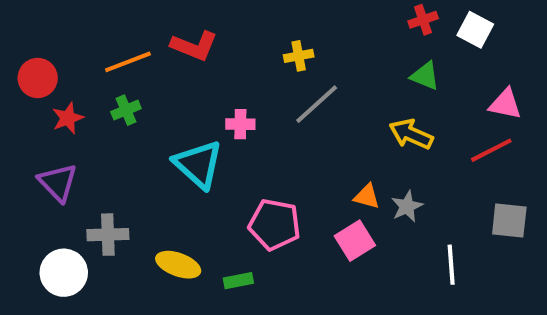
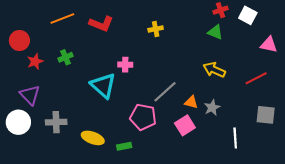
orange line: (128, 62) -> (62, 19), moved
green triangle: (425, 76) -> (215, 32), moved
gray line: (317, 104) -> (165, 92), moved
pink triangle: (505, 104) -> (269, 45), moved
white circle: (64, 273) -> (18, 122), moved

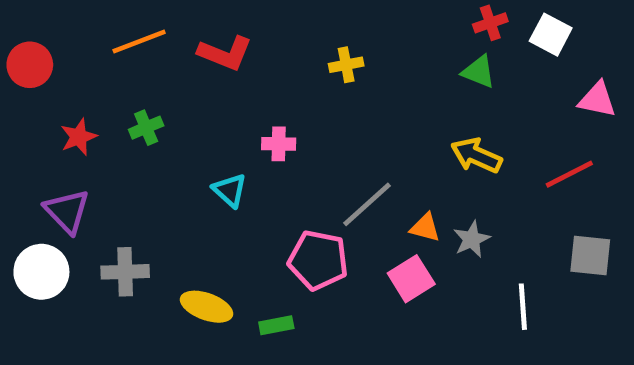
red circle: (19, 40) -> (30, 65), moved
cyan triangle: (103, 86) -> (230, 190), size x0.6

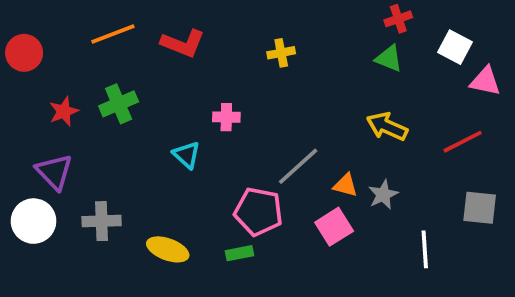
white square: (551, 35) -> (455, 47), moved
green cross: (146, 128) -> (119, 104), size x1.4
green rectangle: (276, 325) -> (240, 253), moved

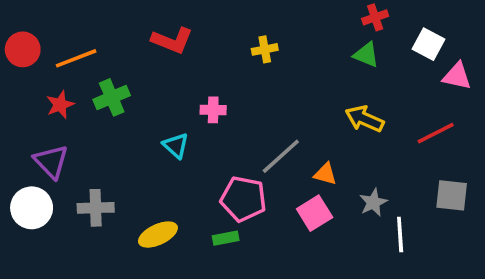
orange line: (113, 34) -> (76, 58), moved
gray star: (383, 195) -> (373, 202), moved
yellow ellipse: (168, 249) -> (158, 235), turned -45

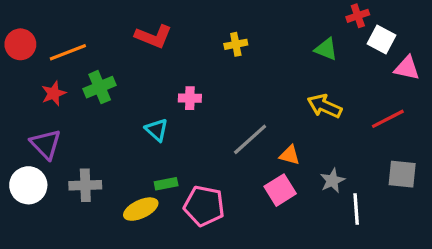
red cross: (375, 17) -> (358, 16), moved
pink pentagon: (243, 199) -> (204, 206), moved
green rectangle: (226, 238) -> (166, 184), moved

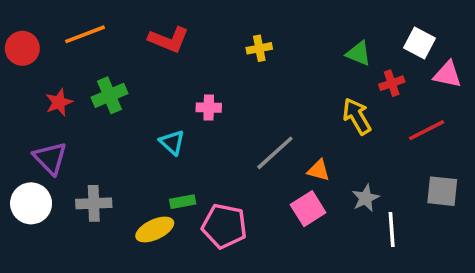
red cross: (358, 16) -> (392, 83), moved
orange line: (68, 52) -> (85, 34), moved
yellow arrow: (325, 106) -> (357, 116), turned 36

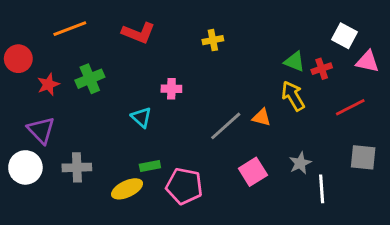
red circle: (22, 48) -> (18, 59), moved
green triangle: (359, 54) -> (294, 62), moved
orange triangle: (319, 170) -> (262, 117), moved

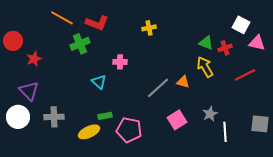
orange line: (70, 29) -> (62, 18), moved, turned 50
green cross: (90, 79) -> (80, 44), moved
gray square: (363, 157) -> (260, 124), moved

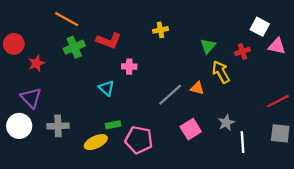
red L-shape: (97, 23) -> (109, 41), moved
green triangle: (206, 43) -> (208, 46), moved, turned 49
green cross: (80, 44) -> (74, 47), moved
red line: (245, 75) -> (278, 101), moved

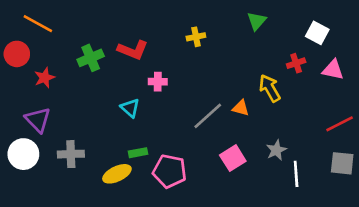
orange line: (67, 19) -> (38, 24), moved
green triangle: (208, 46) -> (257, 21), moved
pink triangle: (277, 46) -> (333, 70), moved

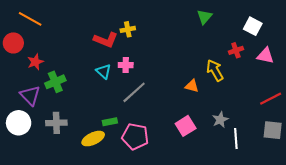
yellow cross: (196, 37) -> (128, 29), moved
green cross: (91, 58) -> (55, 82), moved
cyan triangle: (130, 108) -> (104, 71), moved
gray line: (208, 116) -> (134, 92), moved

